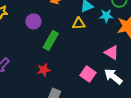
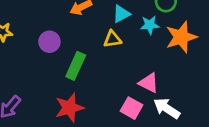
pink triangle: (112, 52) -> (149, 83), moved
red star: (44, 70) -> (69, 108), size x1.5

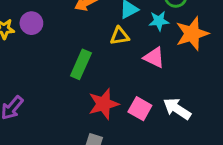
purple circle: (49, 42) -> (31, 23), moved
pink triangle: (149, 83) -> (154, 57), moved
red star: (69, 108) -> (103, 104), moved

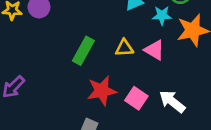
yellow triangle: (120, 36) -> (124, 48), moved

